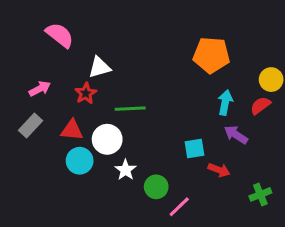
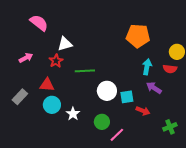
red semicircle: (260, 106) -> (170, 69), turned -136
gray rectangle: (31, 125) -> (20, 97), moved
white circle: (107, 139) -> (107, 91), moved
white star: (126, 170) -> (73, 114), moved

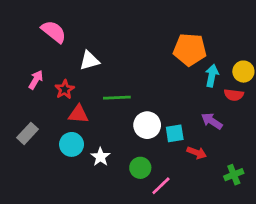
pink arrow: (26, 58) -> (36, 80), turned -32
red star: (56, 61) -> (65, 89), moved
cyan arrow: (147, 67) -> (212, 76), moved
red triangle: (47, 85) -> (78, 114), moved

